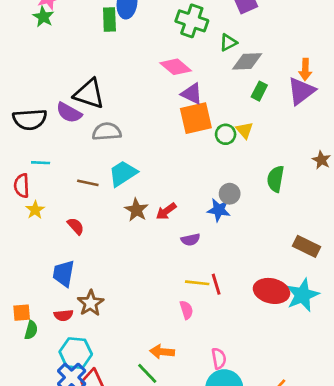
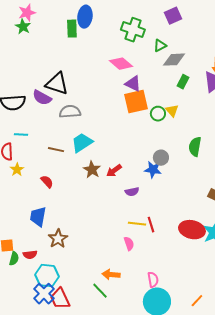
red semicircle: (64, 315) -> (30, 255), moved

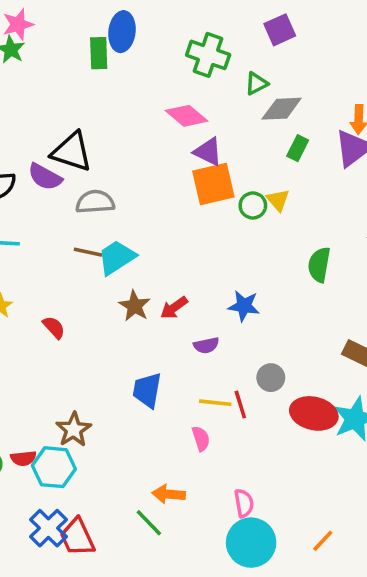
brown line: (56, 150) -> (88, 252), moved
gray circle: (161, 158) -> (271, 378), moved
blue trapezoid: (38, 217) -> (147, 390), moved
cyan hexagon: (47, 276) -> (54, 467), moved

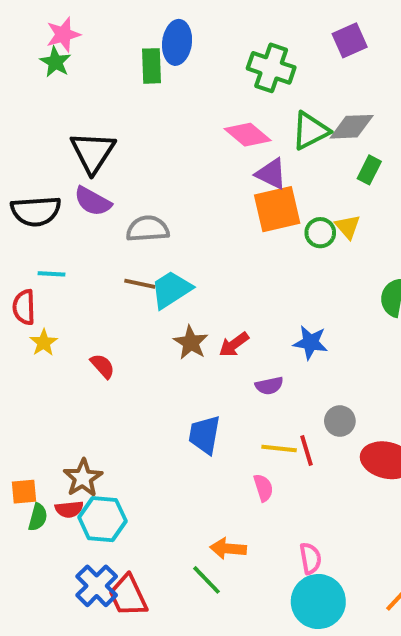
green triangle: (256, 84) -> (310, 131), moved, size x1.5
black triangle: (72, 152) -> (93, 152), moved, turned 45
brown star: (74, 430) -> (83, 478), moved

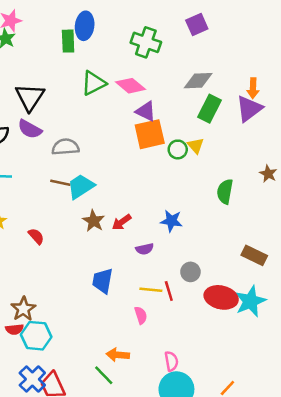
green triangle: (310, 131) -> (94, 83), moved
green rectangle: (369, 170) -> (210, 109), size x1.5

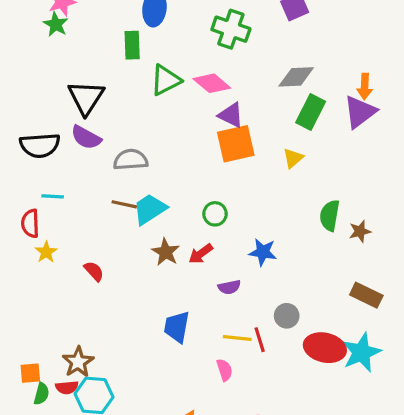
green rectangle: (68, 41) -> (132, 45), moved
yellow triangle: (196, 146) -> (293, 158), turned 30
green circle: (178, 149) -> (215, 214), moved
brown star: (268, 174) -> (360, 231), moved, turned 30

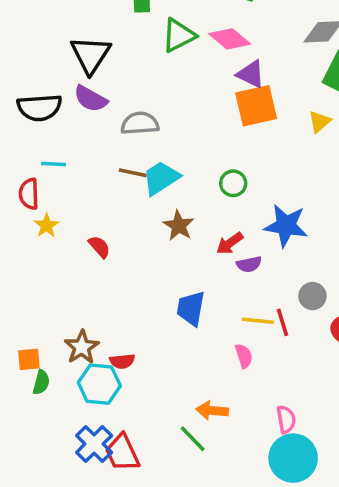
blue star: (263, 252) -> (286, 226), size x1.4
red arrow: (201, 254) -> (230, 243), moved
red semicircle: (67, 387) -> (122, 361), moved

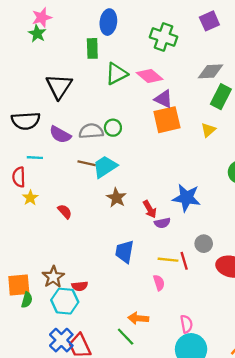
purple semicircle: (91, 99) -> (60, 135), moved
green circle: (233, 183) -> (113, 128), moved
red arrow: (230, 243) -> (150, 209), turned -84
orange square: (29, 359) -> (19, 285), size x1.5

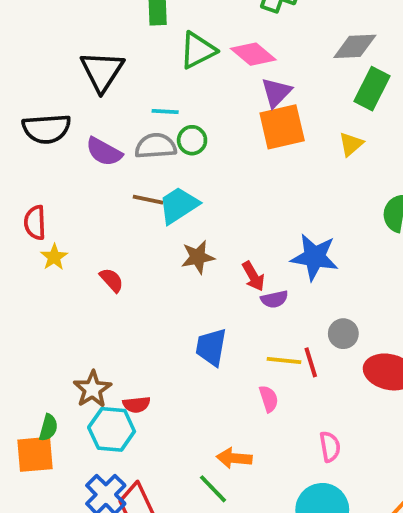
purple triangle: (163, 99) -> (276, 92), turned 48
cyan line: (35, 158) -> (165, 112), moved
brown star: (116, 198) -> (198, 257), turned 30
orange square: (19, 285) -> (35, 454), moved
pink semicircle: (186, 324) -> (330, 447), moved

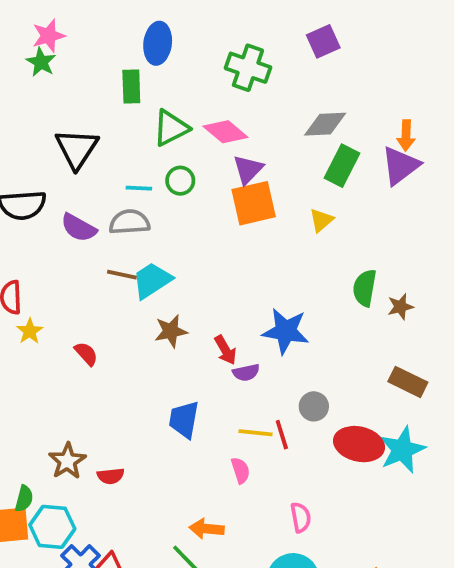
green circle: (192, 140) -> (180, 181), moved
cyan hexagon: (112, 429) -> (52, 527), moved

